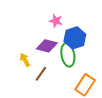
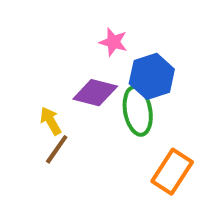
brown line: (41, 74) -> (57, 149), moved

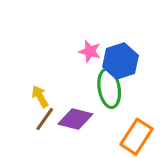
pink star: (113, 42) -> (90, 51), moved
purple diamond: (95, 93) -> (75, 119), moved

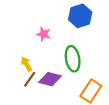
pink star: (90, 51) -> (44, 34), moved
blue hexagon: (120, 61) -> (80, 16), moved

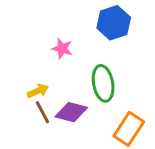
yellow arrow: (26, 64) -> (38, 91), turned 96
brown line: (30, 79) -> (42, 112), turned -63

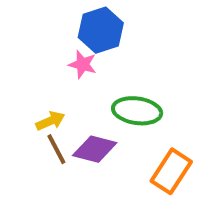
blue hexagon: (114, 23) -> (101, 30), moved
green ellipse: (103, 83) -> (137, 111), turned -72

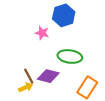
blue hexagon: (101, 30) -> (64, 15), moved
yellow arrow: (50, 121) -> (26, 87), moved

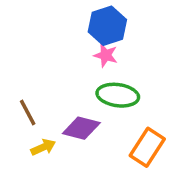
pink star: (42, 33) -> (106, 55), moved
brown line: (29, 76) -> (28, 112), moved

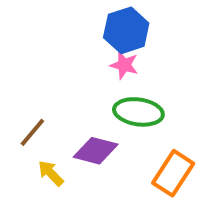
brown line: (28, 112) -> (32, 132), turned 68
yellow arrow: (43, 147) -> (51, 173), turned -110

